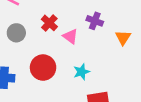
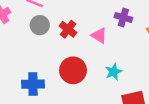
red cross: (49, 23) -> (68, 29), moved
gray circle: (16, 33) -> (40, 25), moved

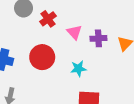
purple cross: (123, 17) -> (98, 38), moved, turned -35

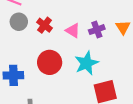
cyan star: (78, 69) -> (86, 63), size x1.5

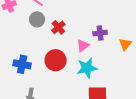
purple cross: (97, 30) -> (100, 33), moved
pink triangle: (73, 31) -> (83, 46), moved, turned 40

